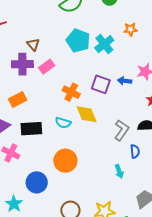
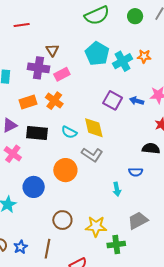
orange star: (130, 29) -> (144, 56), moved
orange cross: (71, 92) -> (54, 101), moved
gray L-shape: (122, 130) -> (92, 155), moved, turned 80
blue semicircle: (135, 151) -> (136, 172), turned 88

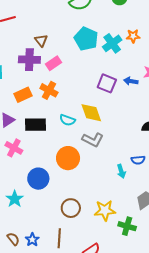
blue semicircle: (136, 172) -> (138, 160), moved
green cross: (116, 244) -> (127, 226), turned 30

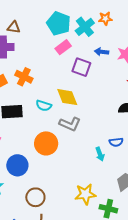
brown triangle: (41, 40) -> (14, 27), turned -40
pink rectangle: (54, 63) -> (63, 47), moved
blue arrow: (131, 81) -> (101, 52), moved
brown circle: (71, 208) -> (35, 197), moved

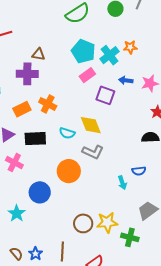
brown circle: (35, 197) -> (83, 223), moved

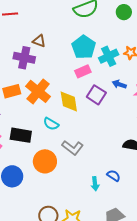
orange cross: (48, 104) -> (38, 91), size x1.4
yellow diamond: (91, 125) -> (69, 101), moved
black rectangle: (35, 139) -> (21, 135), moved
blue semicircle: (139, 171) -> (114, 176), turned -152

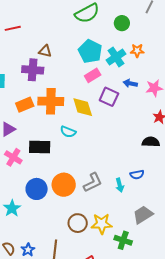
green circle: (124, 12) -> (122, 23), moved
orange cross: (38, 91) -> (51, 101), turned -30
gray L-shape: (73, 148) -> (93, 182), moved, turned -55
orange circle: (45, 161) -> (64, 185), moved
blue semicircle: (114, 176) -> (137, 175), turned 144

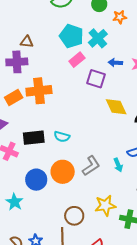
orange star: (137, 51) -> (120, 17), moved
yellow diamond: (83, 107) -> (116, 107), moved
cyan semicircle: (68, 132) -> (62, 137), moved
brown circle: (78, 223) -> (74, 216), moved

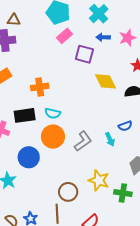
cyan cross: (98, 38) -> (99, 14), moved
orange cross: (39, 91) -> (40, 87), moved, size x0.7
orange circle: (63, 172) -> (53, 137), moved
yellow star: (105, 205) -> (99, 180), turned 30

